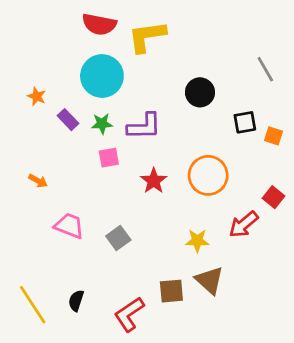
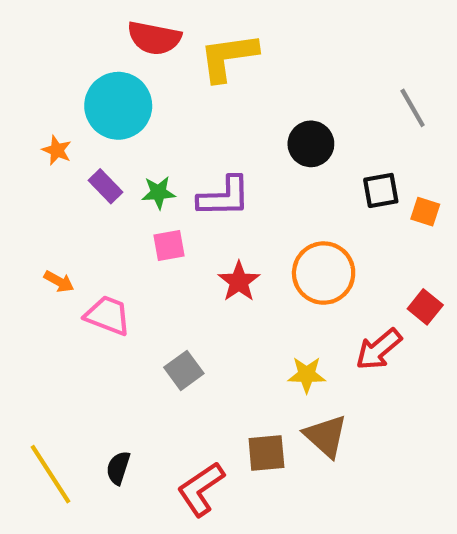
cyan circle: (102, 76) -> (118, 106), moved
pink trapezoid: (69, 226) -> (108, 315), moved

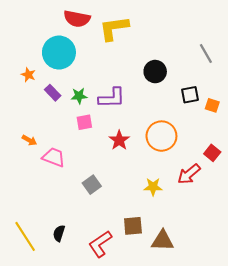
brown triangle: (326, 436) -> (163, 241), moved, turned -40

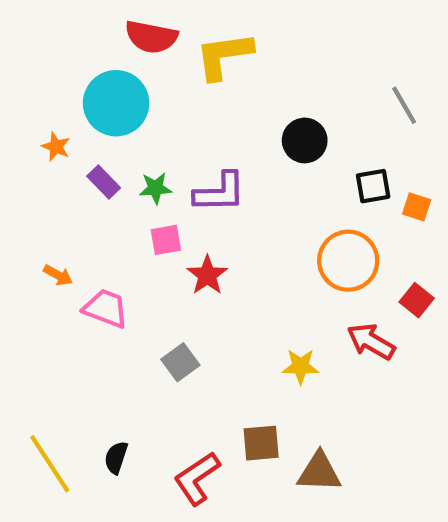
orange circle: (161, 136) -> (348, 261), moved
red star: (119, 140) -> (207, 275), moved
red arrow: (189, 174) -> (371, 342), turned 70

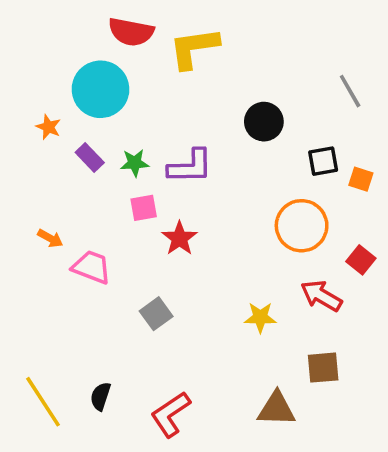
brown square: (261, 443) -> (323, 368), moved

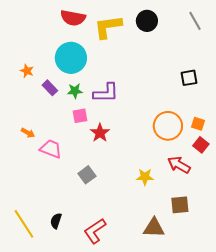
cyan circle: (100, 89) -> (71, 58), moved
gray line: (350, 91) -> (195, 21), moved
black circle: (264, 122) -> (147, 21), moved
black square: (323, 161) -> (189, 78), moved
orange square: (361, 179) -> (198, 124), moved

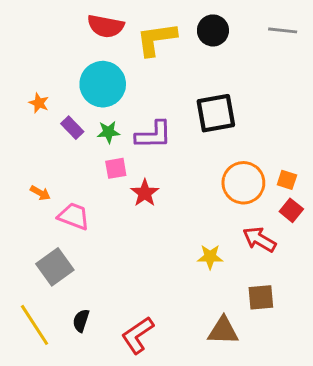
gray line: (195, 21) -> (283, 30), turned -54
black square: (189, 78) -> (216, 113), moved, size x1.6
gray square: (87, 175) -> (55, 267), moved, size x1.4

